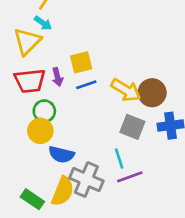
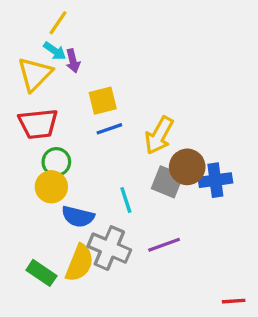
purple arrow: (57, 77) -> (73, 61), moved
yellow arrow: (126, 90) -> (159, 135), turned 88
brown circle: (152, 93) -> (187, 167), moved
cyan line: (119, 158) -> (126, 200), moved

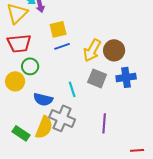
brown circle: (187, 167) -> (114, 50), moved
yellow circle: (51, 187) -> (15, 81), moved
purple line: (164, 245) -> (104, 123), moved, turned -66

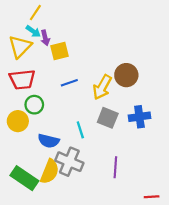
yellow square: (58, 29) -> (59, 51), moved
brown circle: (114, 50) -> (126, 75), moved
green rectangle: (21, 133) -> (24, 178), size x1.4

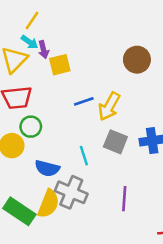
brown circle: (126, 75) -> (137, 60), moved
blue line: (69, 83) -> (84, 101), moved

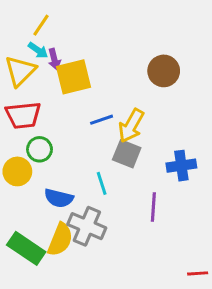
yellow square: (60, 65) -> (73, 77), size x1.4
gray square: (115, 142) -> (127, 154), moved
purple line: (124, 199) -> (153, 207), moved

